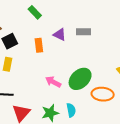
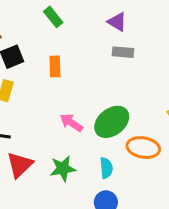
purple triangle: (60, 35) -> (117, 22), moved
cyan semicircle: (71, 110) -> (106, 168), moved

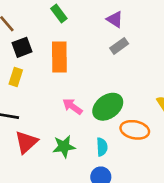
gray rectangle: (123, 52) -> (119, 46), turned -42
orange rectangle: (55, 66) -> (59, 57), size x1.6

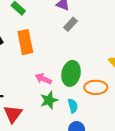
green ellipse: (108, 107) -> (71, 73), turned -30
green star: (64, 146) -> (49, 100), moved

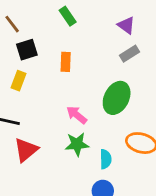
orange rectangle: (25, 42) -> (66, 62), size x0.6
green ellipse: (71, 73) -> (117, 98), moved

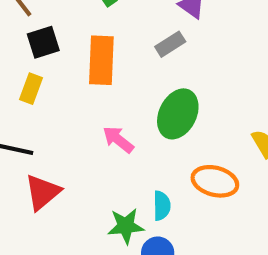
gray rectangle: (129, 54) -> (170, 44), moved
orange rectangle: (66, 62) -> (101, 60), size x1.6
green star: (77, 144) -> (126, 226), moved

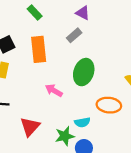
red triangle: (43, 192) -> (30, 127), moved
cyan semicircle: (162, 206) -> (82, 122), turned 88

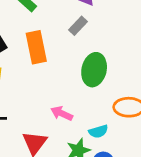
pink arrow: (54, 90) -> (62, 113), moved

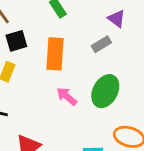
pink arrow: (62, 113) -> (67, 96), moved

